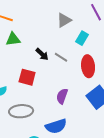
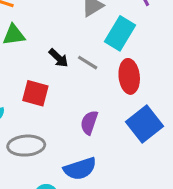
cyan rectangle: (82, 38) -> (120, 33), size x1.5

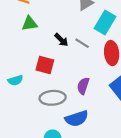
gray ellipse: (26, 146) -> (53, 98), moved

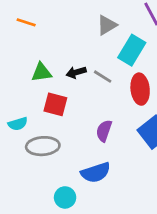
green triangle: (30, 24) -> (41, 72), moved
black arrow: (61, 40) -> (76, 72), turned 120
gray ellipse: (53, 98) -> (43, 146), moved

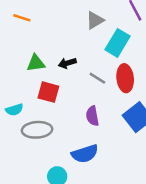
gray line: (103, 77) -> (97, 78), moved
purple semicircle: (104, 131) -> (92, 116), turned -30

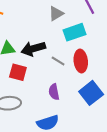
cyan rectangle: (118, 43) -> (75, 32), turned 40
black arrow: (67, 63) -> (33, 49), size x1.6

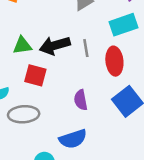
cyan rectangle: (75, 32) -> (124, 25), moved
gray line: (58, 61) -> (86, 48), moved, turned 48

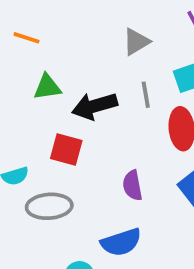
green triangle: (22, 45) -> (47, 87), moved
gray line: (86, 48) -> (146, 95), moved

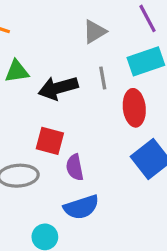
red square: (66, 150) -> (50, 141), moved
purple semicircle: (132, 185) -> (75, 167), moved

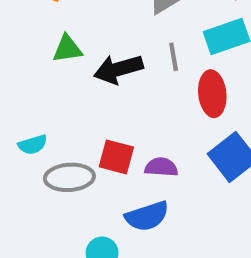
red square: (50, 141) -> (116, 157), moved
purple semicircle: (75, 167) -> (161, 167), moved, turned 105

